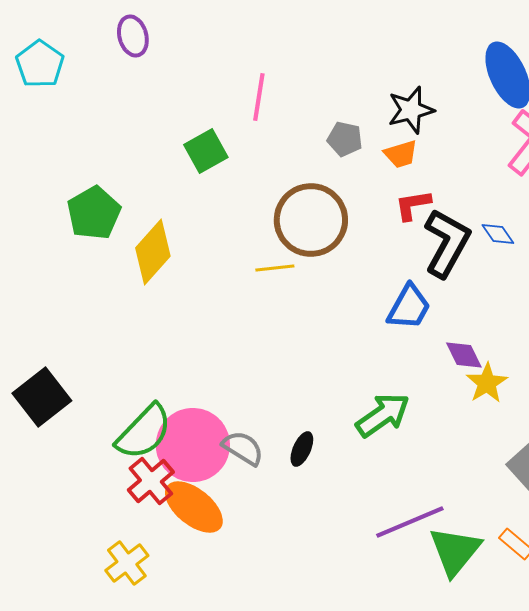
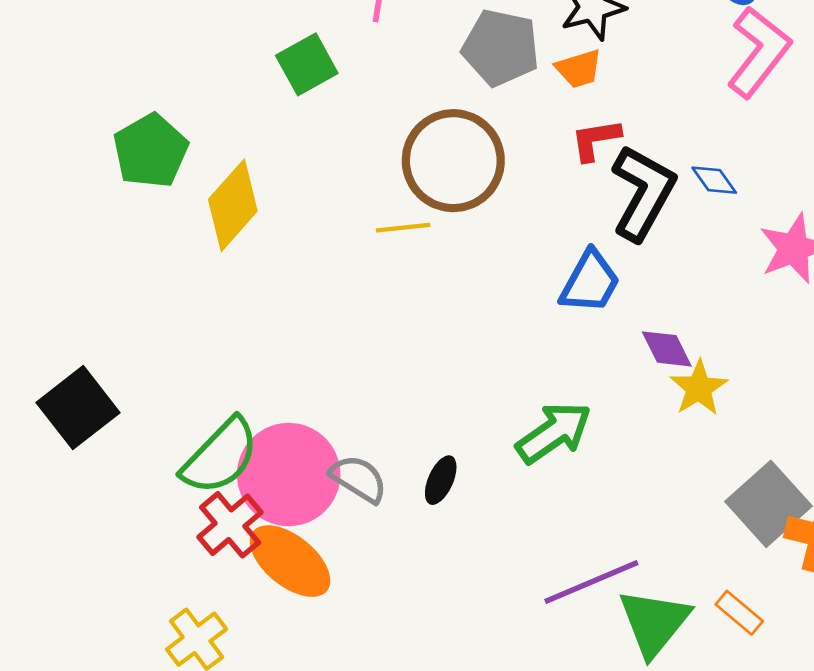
gray pentagon: (345, 139) -> (501, 48), size x1.6

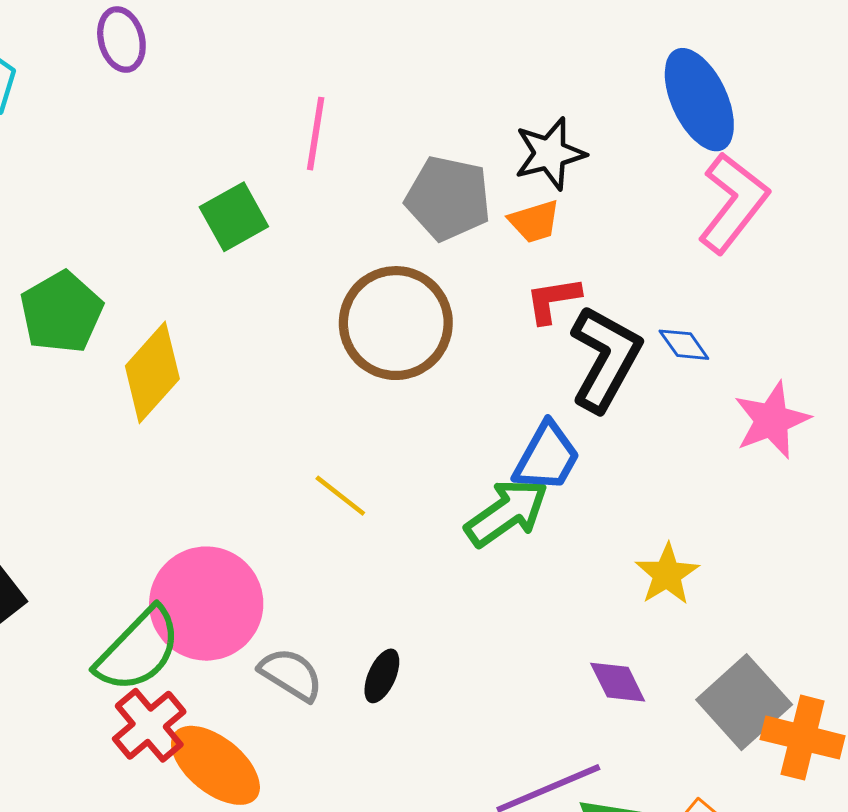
yellow line: (403, 228) -> (340, 496), moved, turned 44
purple diamond: (667, 349) -> (618, 682), moved
green arrow: (554, 433) -> (507, 513), moved
pink circle: (289, 475) -> (206, 604), moved

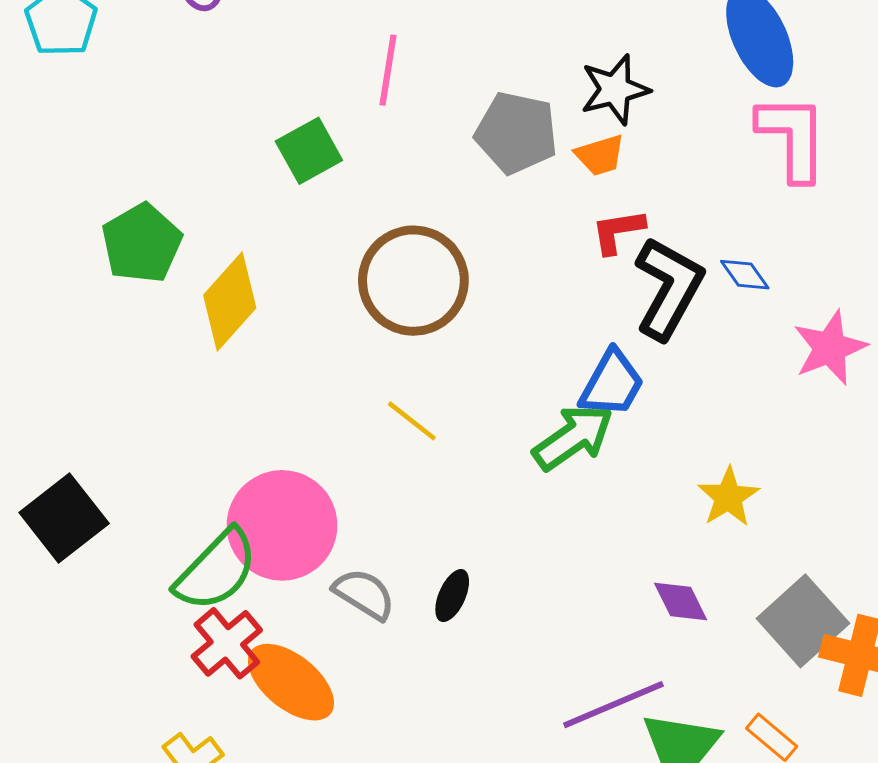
pink L-shape: (733, 203) -> (793, 137), turned -38
brown circle: (396, 323) -> (413, 281), moved

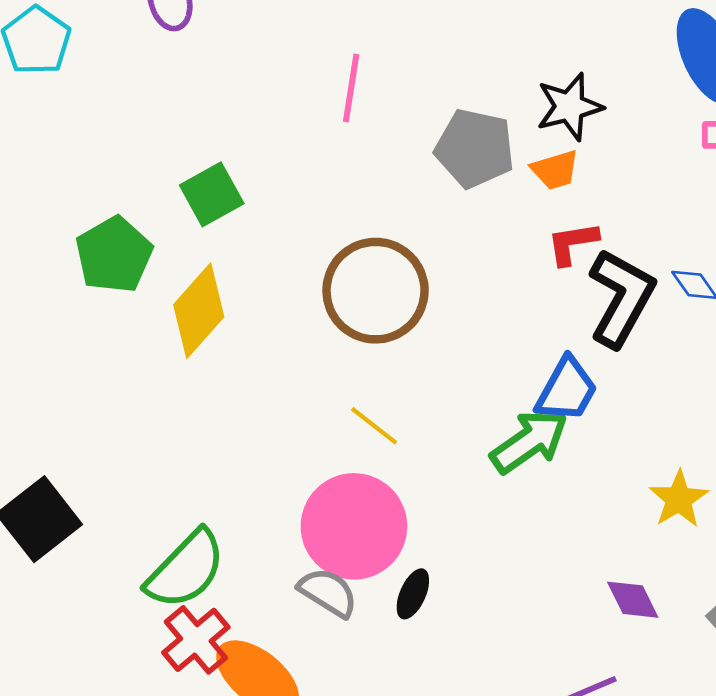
green square: (309, 151) -> (212, 194), moved
pink circle: (282, 525) -> (354, 526), moved

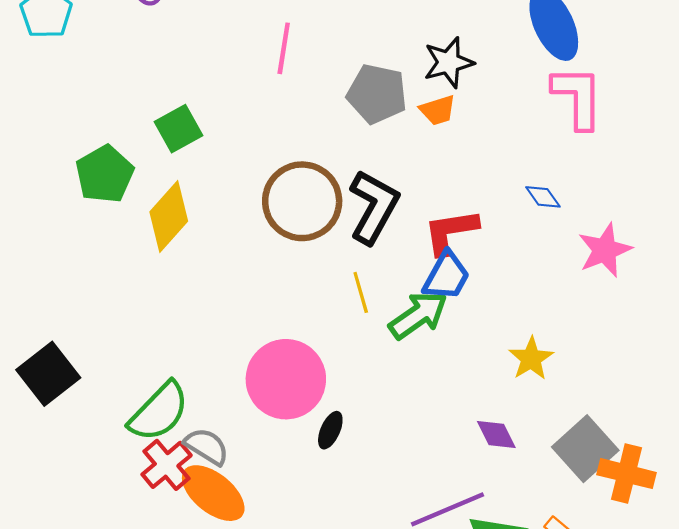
red L-shape: (572, 243) -> (451, 232), moved, size x1.4
black L-shape: (621, 298) -> (374, 207), moved
yellow line: (374, 426) -> (361, 292), moved, turned 36
gray semicircle: (328, 592) -> (207, 446), moved

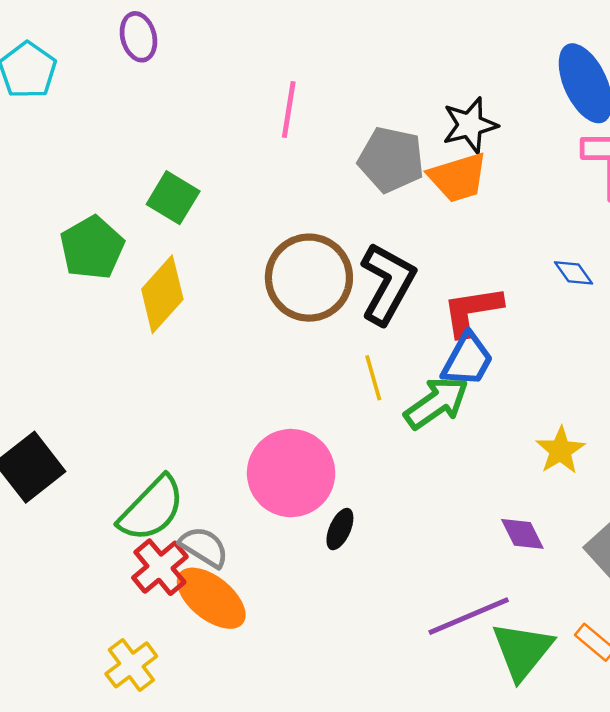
orange trapezoid: (438, 110) -> (458, 177), size x1.5
green square: (178, 129) -> (173, 198), turned -30

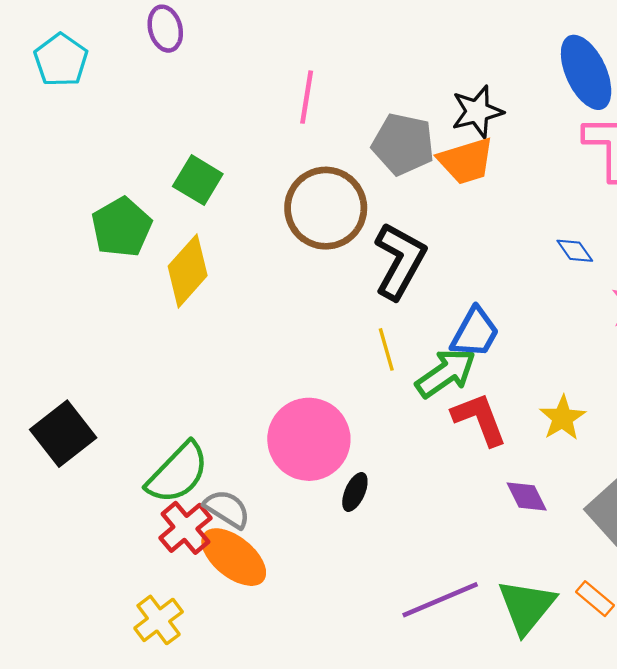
brown circle: (309, 278) -> (326, 208), moved
red L-shape: (472, 311) -> (479, 419), moved, turned 78
purple line: (469, 616) -> (440, 600), moved

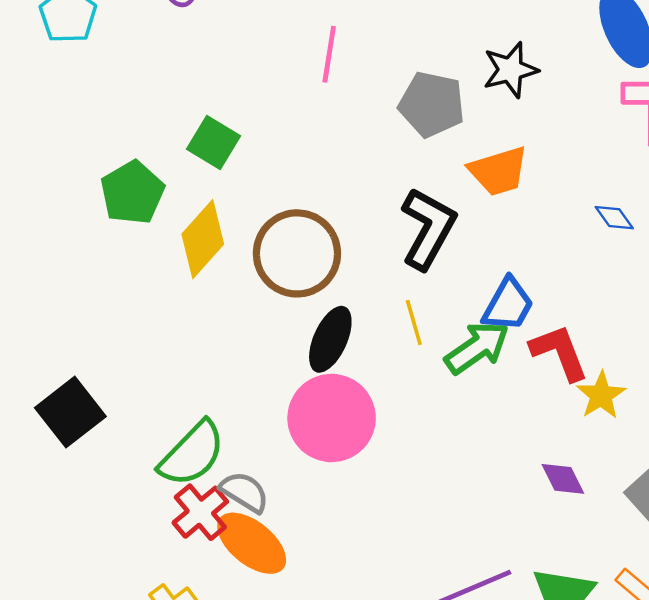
orange trapezoid: (466, 161) -> (499, 171), moved
brown circle: (326, 208) -> (297, 253), moved
red L-shape: (479, 419) -> (559, 352), moved
black ellipse: (355, 492) -> (330, 339), moved, size x1.6

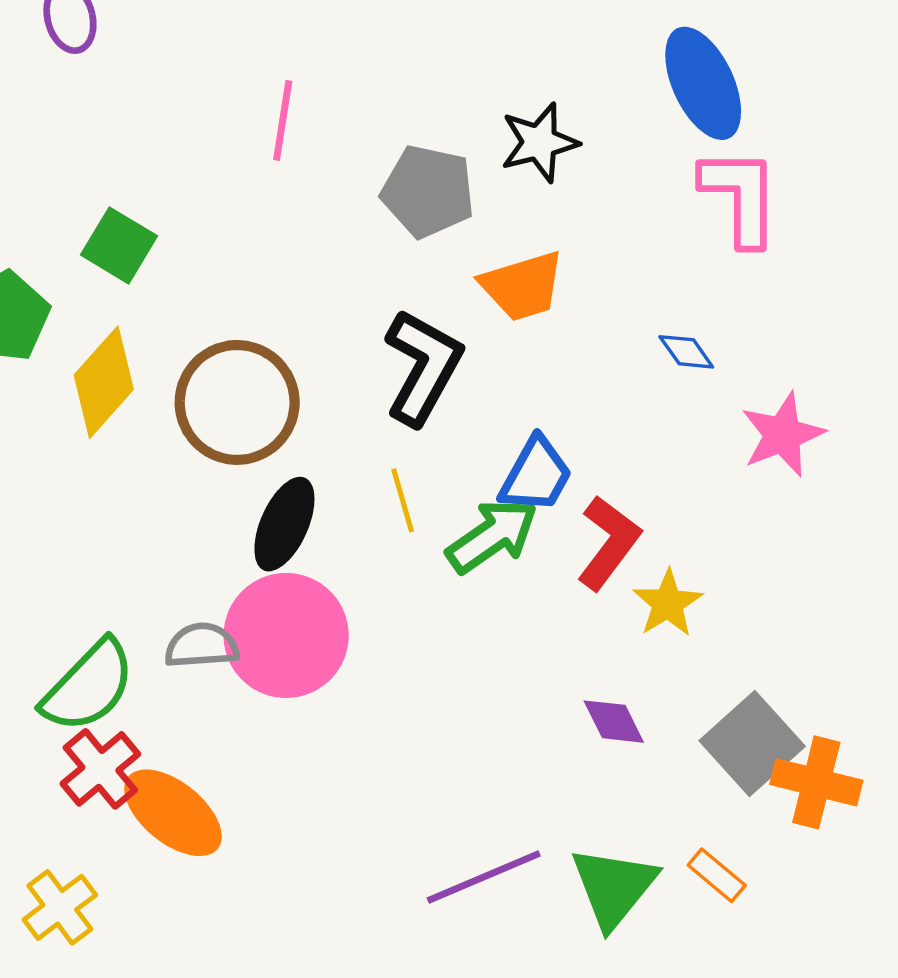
red L-shape: (559, 352) -> (609, 543), turned 58
gray semicircle: (244, 492) -> (202, 646), moved, turned -36

